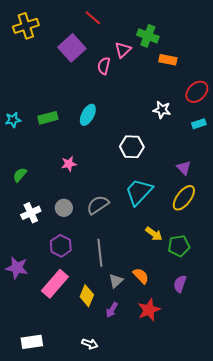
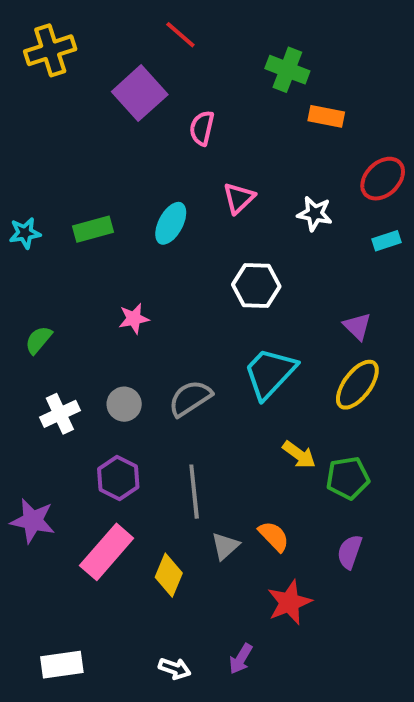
pink triangle: (123, 50) -> (239, 198), moved
purple arrow: (112, 310) -> (241, 659), moved

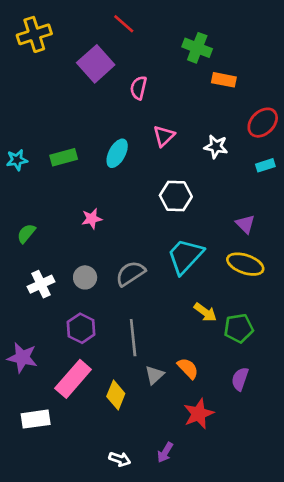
yellow ellipse: (357, 385) -> (245, 264), turned 72
white rectangle: (62, 665) -> (36, 419), moved

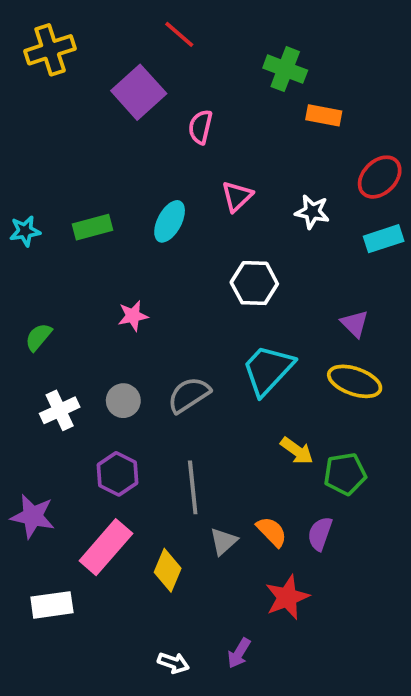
cyan rectangle: (265, 165) -> (384, 239), size x1.4
purple semicircle: (240, 379) -> (320, 534), moved

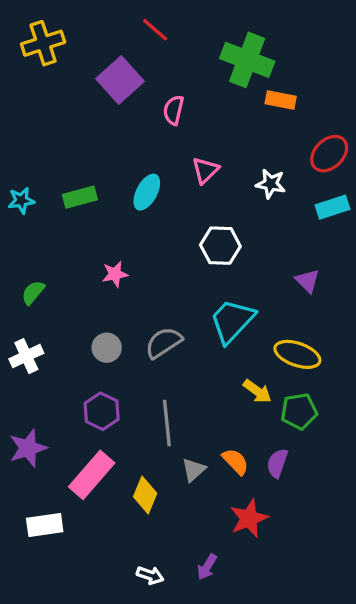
green cross: (285, 69) -> (247, 60), size x1.4
yellow ellipse: (355, 381) -> (297, 354), moved
white cross: (60, 410) -> (26, 356), moved
purple star: (33, 516) -> (28, 448), turned -30

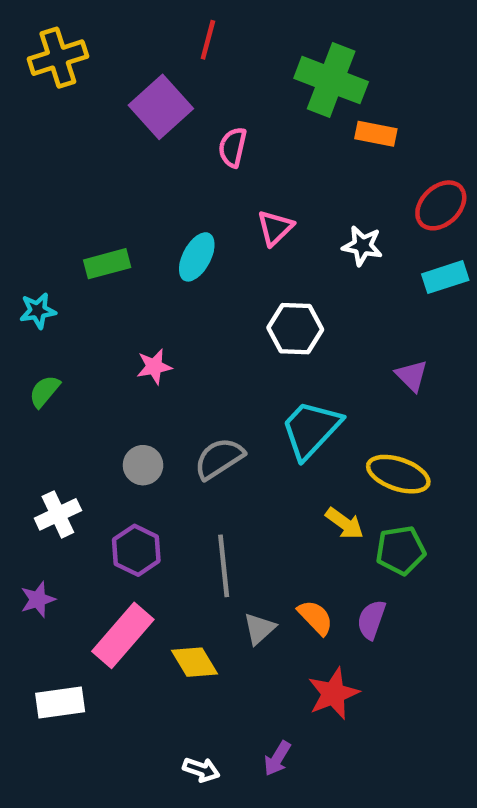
red line: (155, 30) -> (208, 40), turned 64
cyan star: (21, 200) -> (38, 311), moved
white cross: (26, 356) -> (58, 514), moved
purple star: (28, 448) -> (38, 599), size x0.7
yellow diamond: (145, 495) -> (195, 662), turned -54

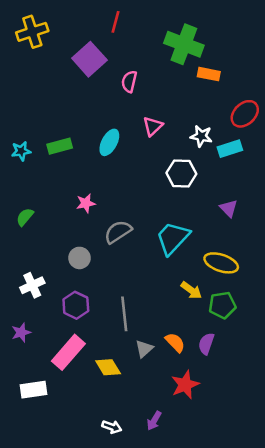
cyan rectangle: (445, 277) -> (230, 149), moved
cyan star: (38, 311) -> (21, 151), moved
white hexagon: (295, 329) -> (181, 173), moved
gray semicircle: (219, 458) -> (118, 232), moved

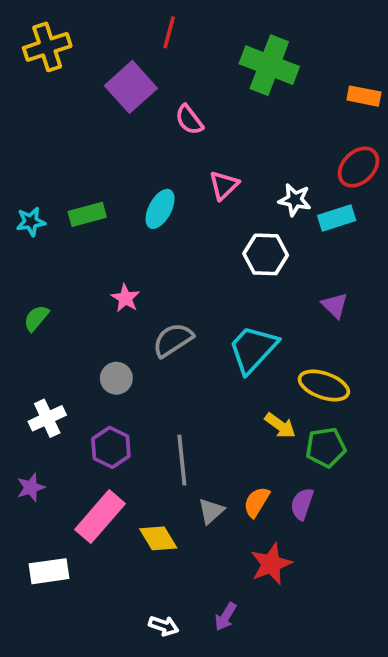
orange rectangle: (209, 74) -> (364, 96), moved
pink semicircle: (129, 82) -> (189, 120), turned -50
pink star: (86, 203) -> (125, 298), turned -30
orange semicircle: (175, 342) -> (257, 502), turned -105

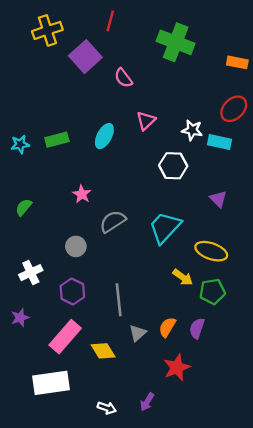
yellow cross: (47, 47) -> (47, 30), moved
cyan rectangle: (337, 218) -> (219, 142), turned 30
white rectangle: (49, 571) -> (51, 383), moved, size x1.4

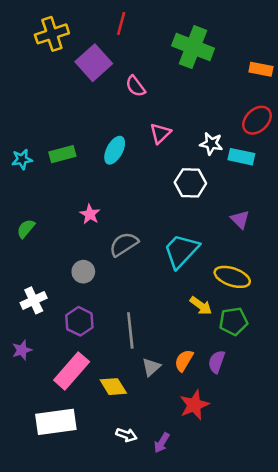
white arrow: (107, 408) -> (126, 435), moved

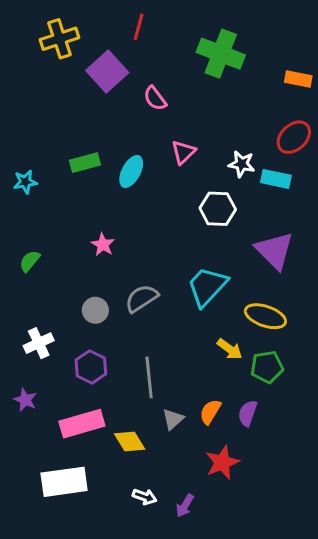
green rectangle: (62, 154) -> (85, 163), moved
purple triangle: (240, 219) -> (274, 251), size x1.8
gray semicircle: (124, 244) -> (142, 298), moved
purple star: (22, 350) -> (25, 400), turned -30
pink rectangle: (72, 371) -> (82, 424), turned 33

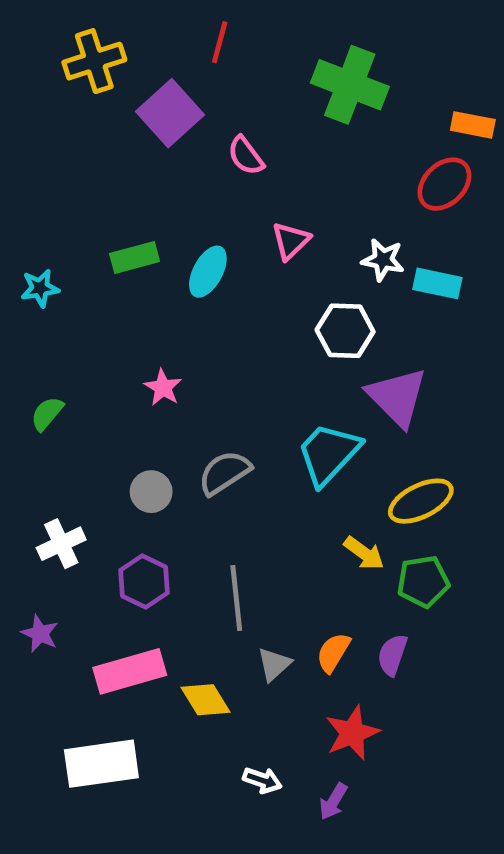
red ellipse: (294, 137) -> (444, 184), moved
purple triangle: (274, 251) -> (397, 397), moved
yellow ellipse: (265, 316) -> (421, 501), turned -45
white arrow: (145, 497) -> (262, 780), moved
purple arrow: (185, 506) -> (333, 801), moved

